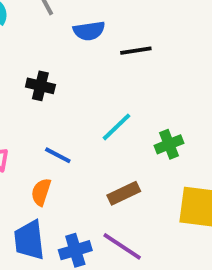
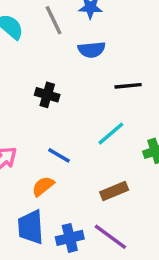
black line: (136, 51) -> (128, 86), moved
orange semicircle: (41, 192) -> (43, 186), turned 30

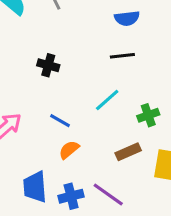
blue semicircle: (92, 50) -> (127, 18), moved
orange semicircle: (43, 186) -> (69, 150), moved
brown rectangle: (114, 191) -> (128, 152), moved

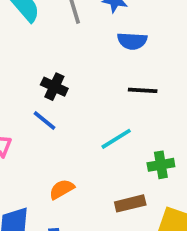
blue semicircle: (127, 18) -> (132, 41), moved
blue line: (60, 121) -> (44, 120), moved

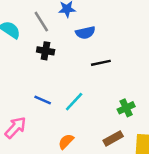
black cross: (54, 87) -> (46, 51), moved
cyan line: (116, 139) -> (74, 102), moved

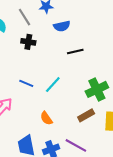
green cross: (126, 108) -> (97, 89), size x1.5
orange semicircle: (66, 141) -> (46, 118), turned -80

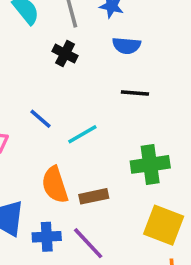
brown rectangle: (86, 115) -> (94, 196), moved
orange semicircle: (46, 118) -> (55, 185), size x1.5

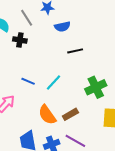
black cross: (65, 54) -> (20, 40), moved

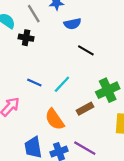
black line: (75, 51) -> (86, 50), turned 42
brown rectangle: (70, 114) -> (85, 109), moved

